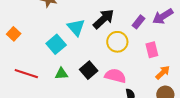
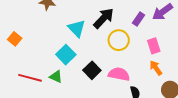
cyan square: (56, 44) -> (66, 55), moved
orange arrow: (163, 72) -> (156, 68), moved, turned -77
green triangle: (61, 74) -> (56, 77), moved, turned 32

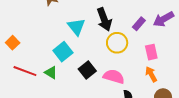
black arrow: (104, 18) -> (104, 19), turned 110
orange square: (15, 39) -> (13, 43), moved

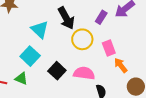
pink rectangle: (151, 52) -> (109, 48), moved

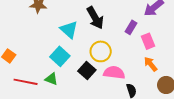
purple rectangle: (101, 17) -> (131, 27), moved
yellow circle: (82, 39) -> (101, 51), moved
pink rectangle: (109, 48) -> (148, 41), moved

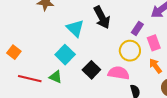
yellow circle: (101, 51) -> (130, 51), moved

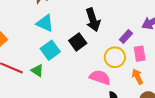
cyan triangle: (75, 28) -> (45, 23), moved, turned -30
black square: (91, 70) -> (78, 42), moved

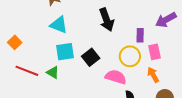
purple rectangle: (126, 37) -> (140, 35), turned -40
black square: (78, 42) -> (91, 57), moved
cyan square: (50, 50) -> (65, 52), turned 30

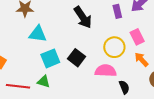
purple rectangle: (140, 35) -> (117, 11), moved

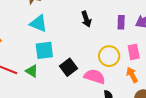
black arrow: (83, 17) -> (86, 19), size x0.7
black square: (77, 58) -> (68, 67), moved

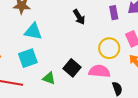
cyan square: (44, 50) -> (28, 58), moved
green triangle: (32, 71) -> (49, 78), moved

